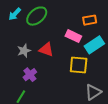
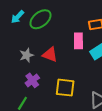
pink rectangle: (73, 36) -> (78, 41), turned 63
yellow square: (79, 65) -> (65, 88), moved

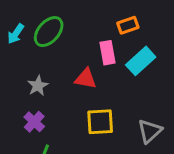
red triangle: (50, 55) -> (86, 79), moved
purple cross: (32, 80) -> (34, 122), moved

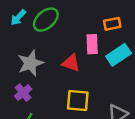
gray star: (38, 86) -> (30, 63), size x1.5

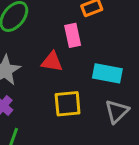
cyan rectangle: (119, 55) -> (107, 73), moved, turned 55

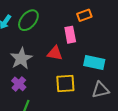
gray triangle: (117, 111) -> (100, 90), turned 30

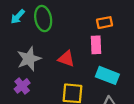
green ellipse: (28, 20) -> (43, 19), turned -60
pink rectangle: (70, 35) -> (96, 45), moved

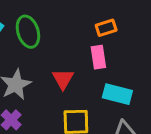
red triangle: (66, 59) -> (63, 79), turned 48

